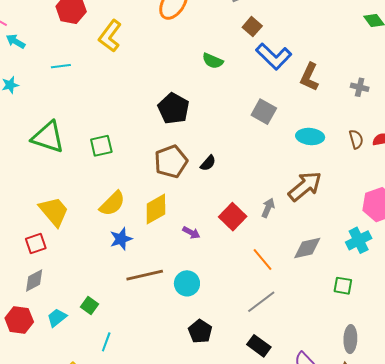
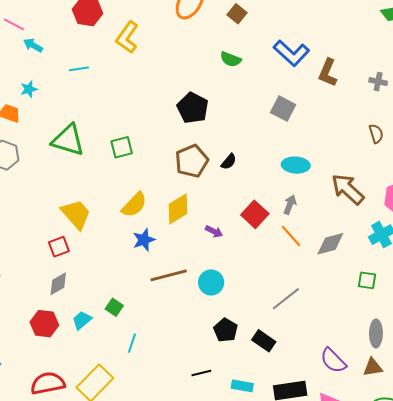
brown square: (252, 27) -> (237, 14), moved
cyan ellipse: (310, 137) -> (296, 165), moved
brown arrow: (305, 186) -> (348, 189), moved, turned -96
orange line: (263, 260) -> (291, 236), moved
black rectangle: (259, 346) -> (264, 341), moved

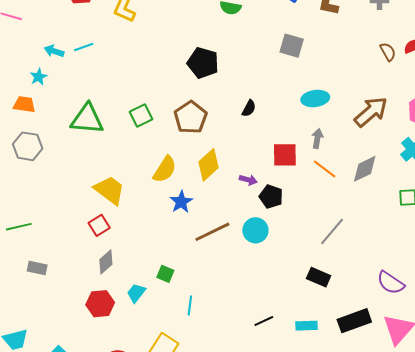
cyan arrow: (33, 45) -> (54, 51), moved
brown pentagon: (192, 161) -> (191, 117), moved
brown arrow: (348, 189) -> (371, 112), turned 108
red square: (255, 214) -> (285, 155), turned -32
black pentagon: (226, 330) -> (271, 197), moved

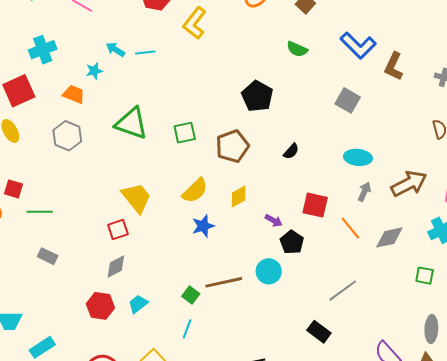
gray arrow: (317, 138) -> (364, 192), moved
yellow diamond: (208, 165) -> (239, 197), size x0.7
brown line: (212, 232) -> (224, 282), moved
green square: (165, 274) -> (191, 295), moved

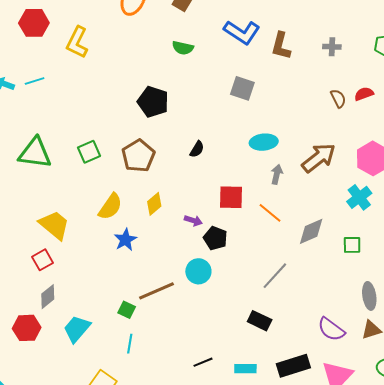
gray diamond: (389, 237) -> (311, 231), moved
cyan trapezoid: (138, 304) -> (77, 329), size x1.4
red hexagon: (100, 306) -> (27, 328), moved

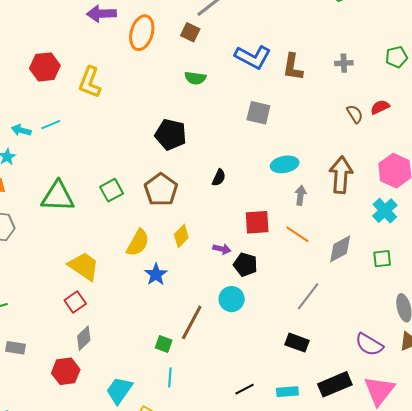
brown arrow: (319, 158) -> (341, 175), turned -42
brown line: (157, 291) -> (192, 322), turned -33
cyan trapezoid: (77, 329) -> (119, 390), moved

